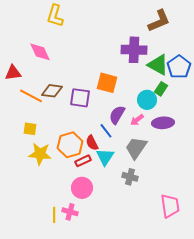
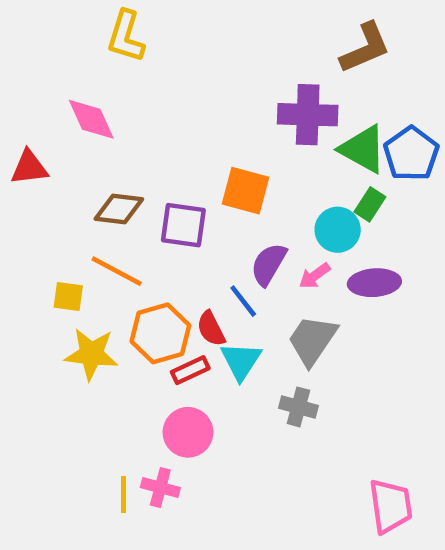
orange line: (31, 96) -> (117, 271), moved
pink trapezoid: (170, 206) -> (391, 506), moved

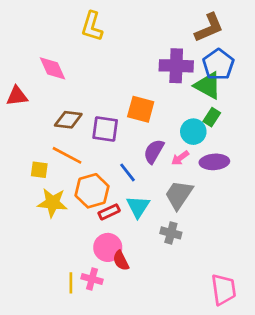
yellow L-shape: (126, 36) -> (92, 26), moved
blue pentagon: (411, 154) -> (218, 64), moved
blue line: (243, 301) -> (128, 172), moved
red semicircle: (211, 329) -> (121, 261), moved

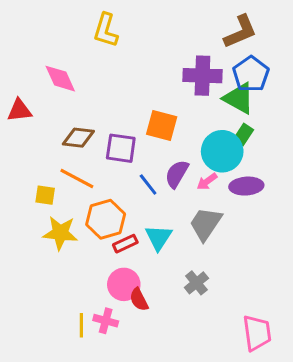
cyan circle: (193, 132) -> (222, 151), size x1.4
blue line: (128, 172) -> (148, 185), moved
gray cross: (171, 233) -> (196, 283), moved, turned 36

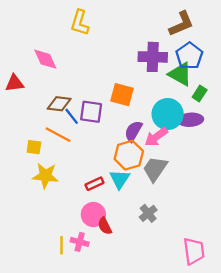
green rectangle: (243, 135) -> (200, 93), moved
pink arrow: (207, 181) -> (156, 137), size x1.5
blue line: (148, 185) -> (72, 116), moved
purple ellipse: (246, 186) -> (190, 120), moved
orange hexagon: (106, 219) -> (129, 155), moved

